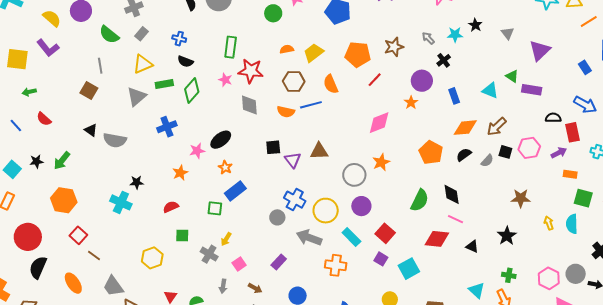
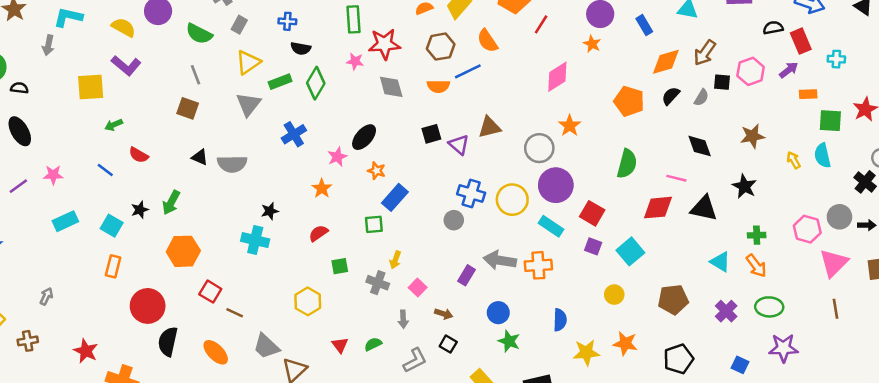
black diamond: (452, 194) -> (700, 146), moved
purple circle: (361, 206) -> (556, 185), size x1.4
gray arrow: (309, 238) -> (500, 260), moved
black triangle: (472, 246) -> (704, 208), size x1.6

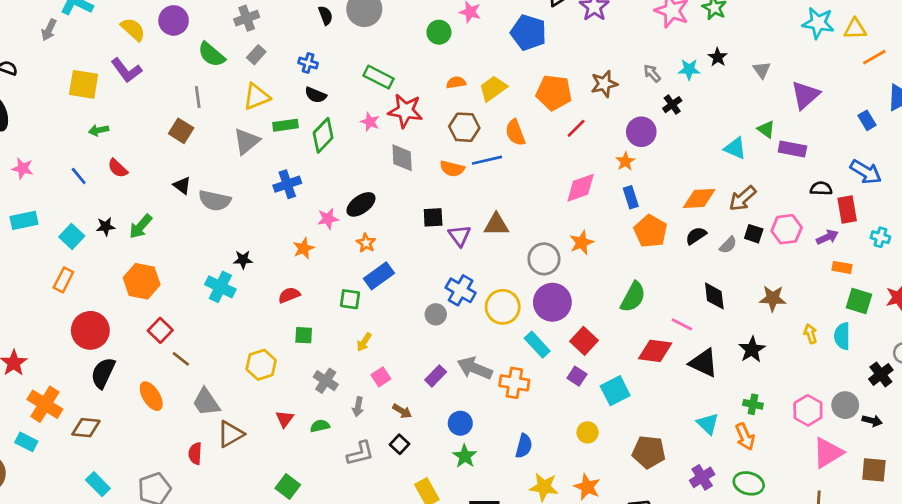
green rectangle: (353, 19) -> (379, 77), turned -72
blue rectangle: (644, 25) -> (631, 197), moved
gray cross: (378, 283) -> (326, 381), moved

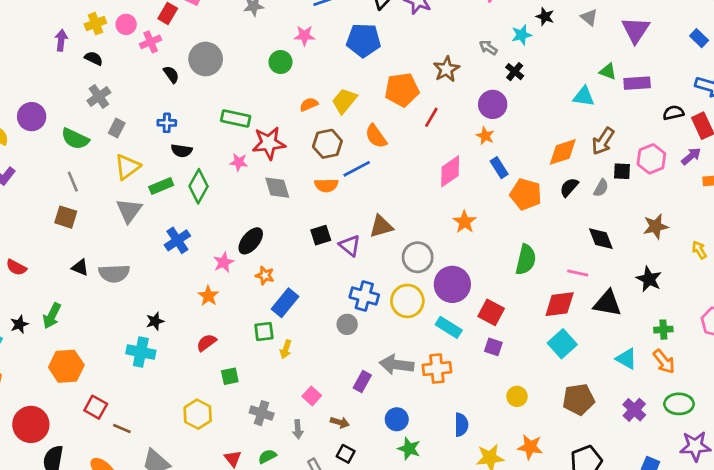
gray circle: (544, 259) -> (418, 257), moved
yellow arrow: (364, 342) -> (286, 349), moved
cyan square: (615, 391) -> (562, 344), moved

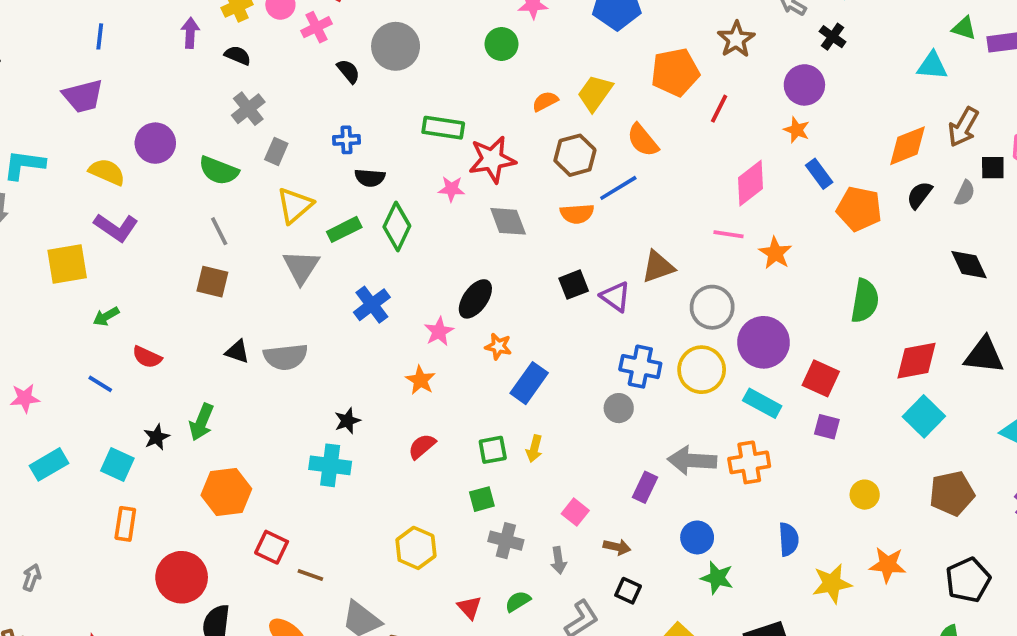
pink line: (578, 273) -> (729, 234), moved
green square: (264, 331) -> (493, 450), moved
green square: (230, 376) -> (482, 499), moved

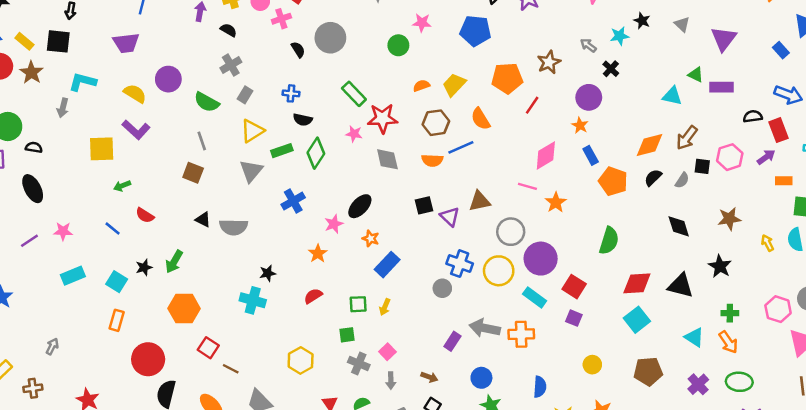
green rectangle: (443, 128) -> (354, 94), turned 30
pink square: (575, 512) -> (387, 352), moved

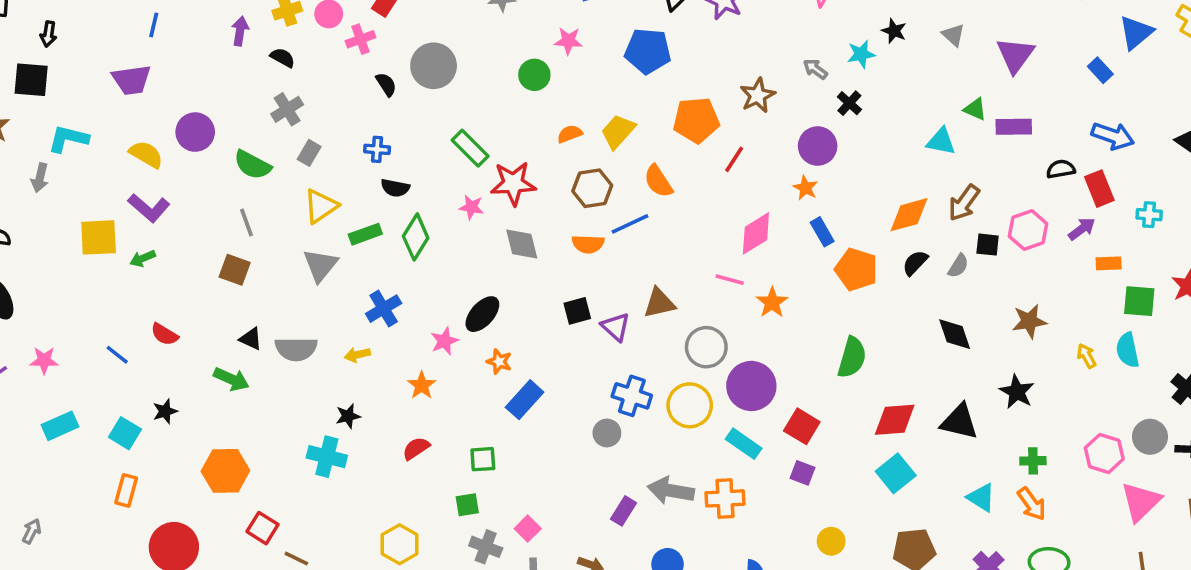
green arrow: (122, 186) -> (143, 258), moved
green arrow: (174, 262) -> (231, 379), moved, turned -95
yellow arrow: (385, 307) -> (357, 355), moved, turned 56

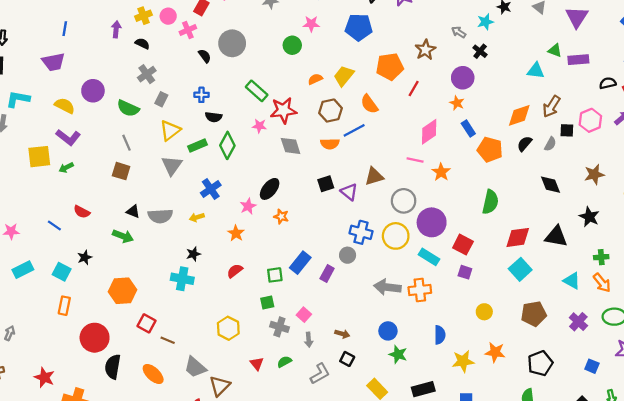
blue rectangle: (525, 400) -> (300, 263), moved
purple rectangle: (624, 511) -> (327, 273), moved

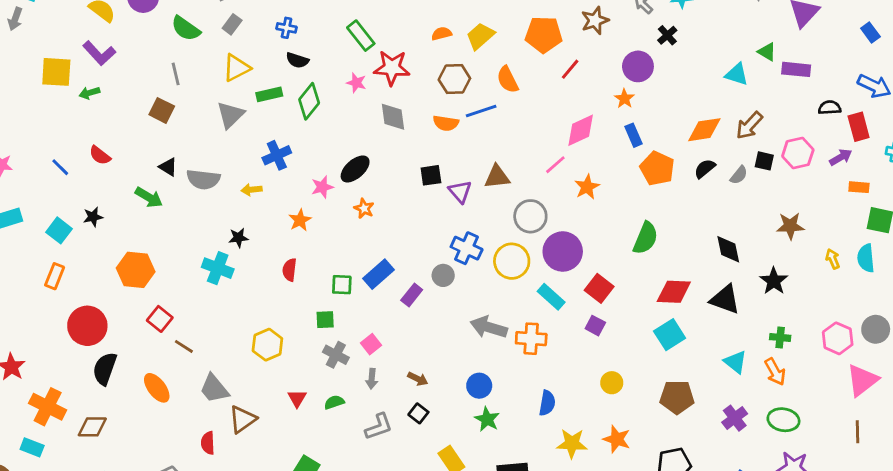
pink line: (415, 160) -> (555, 165), turned -63
black diamond: (550, 185) -> (728, 249), moved
red semicircle: (235, 271) -> (290, 270), turned -56

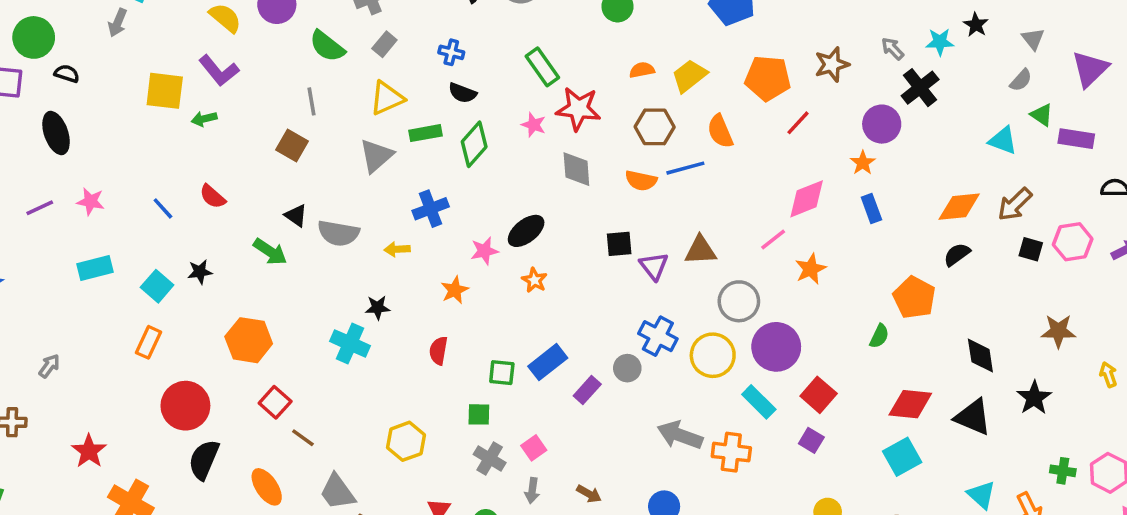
black cross: (667, 35) -> (920, 88), size x1.5
orange pentagon: (657, 168) -> (914, 298), moved
gray semicircle: (739, 175) -> (1021, 80), moved
green semicircle: (646, 238) -> (879, 336), size x0.6
green cross: (780, 337) -> (1063, 471), moved

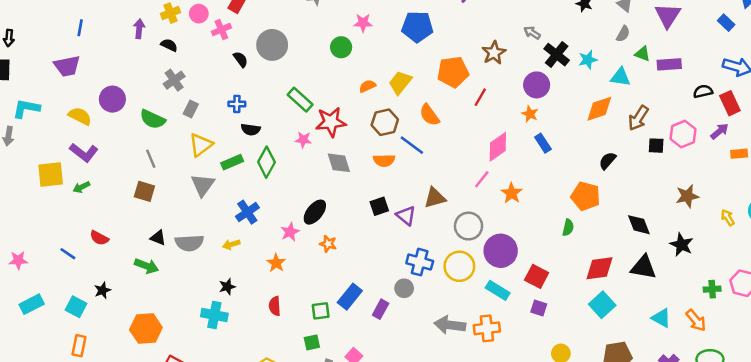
cyan star: (940, 42) -> (588, 60), moved
blue line: (685, 168) -> (412, 145), turned 65
orange diamond: (959, 207) -> (599, 109), moved

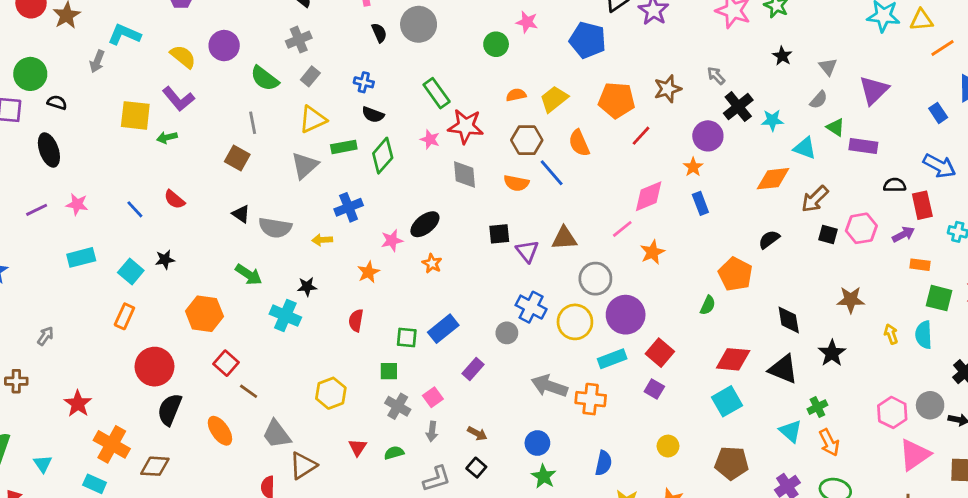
green arrow: (146, 266) -> (249, 275), moved
green cross: (712, 289) -> (817, 407), moved, turned -35
cyan rectangle: (498, 290) -> (612, 359), turned -65
purple rectangle: (381, 309) -> (473, 369), moved

